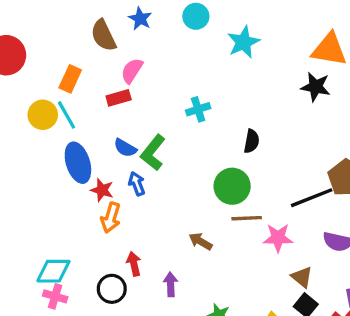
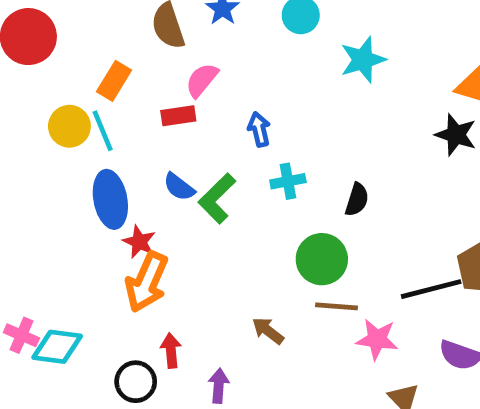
cyan cross: (198, 109) -> (288, 181), moved
blue arrow: (137, 184) -> (259, 129), moved
orange arrow: (111, 218) -> (147, 282), size x1.4
pink cross: (55, 296) -> (21, 335), moved

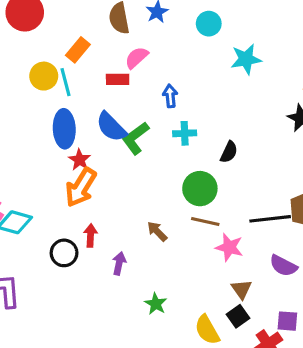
blue semicircle: (179, 187) -> (111, 127), size x1.5

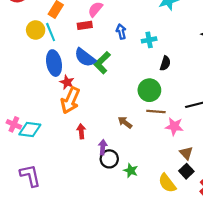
cyan cross: (185, 133) -> (149, 40), moved
black circle: (64, 253) -> (109, 159), moved

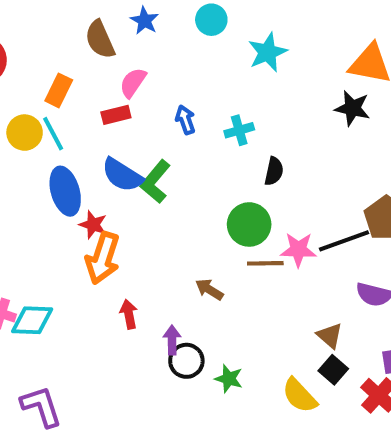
pink star: (174, 126) -> (298, 250), moved

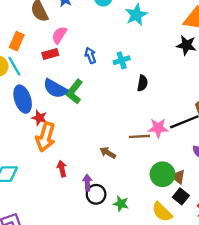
green circle: (249, 224) -> (162, 174), moved

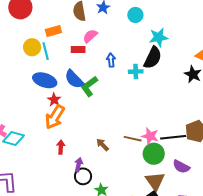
orange rectangle: (17, 41) -> (53, 31), turned 35
black semicircle: (142, 83) -> (153, 58), moved, size x1.6
blue ellipse: (23, 99) -> (45, 80), turned -70
green circle: (162, 174) -> (154, 154), moved
brown triangle: (178, 177) -> (155, 181), size x1.5

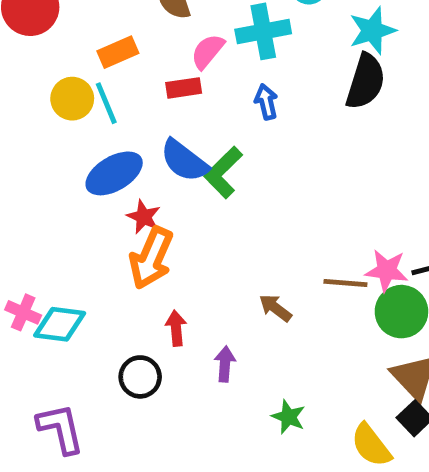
cyan cross: (136, 72) -> (263, 31), moved, size x1.5
blue ellipse: (45, 80) -> (114, 173), turned -40
black circle: (83, 176) -> (140, 377), moved

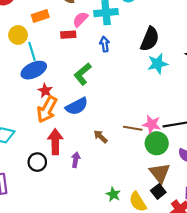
cyan star: (372, 31) -> (158, 64), moved
cyan line: (106, 103) -> (32, 51), moved
blue semicircle: (184, 161) -> (77, 106), moved, turned -70
red arrow: (176, 328) -> (55, 142), size x1.6
green star: (288, 417) -> (113, 194), moved

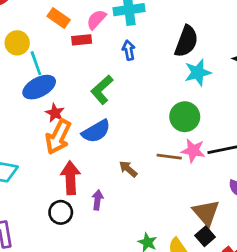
orange rectangle: (40, 16) -> (59, 18), moved, turned 56
green circle: (157, 143) -> (185, 117), moved
black circle: (37, 162) -> (61, 212), moved

